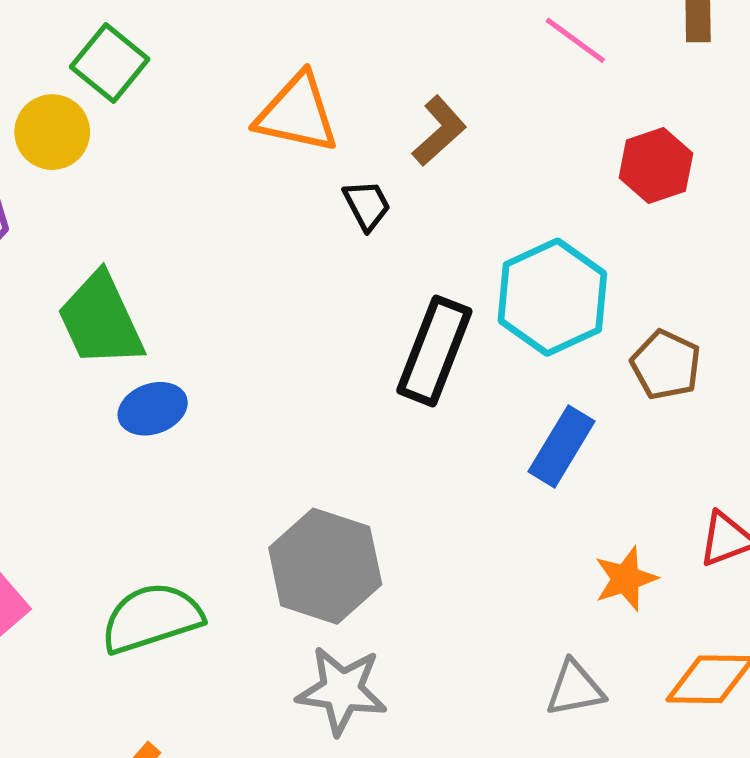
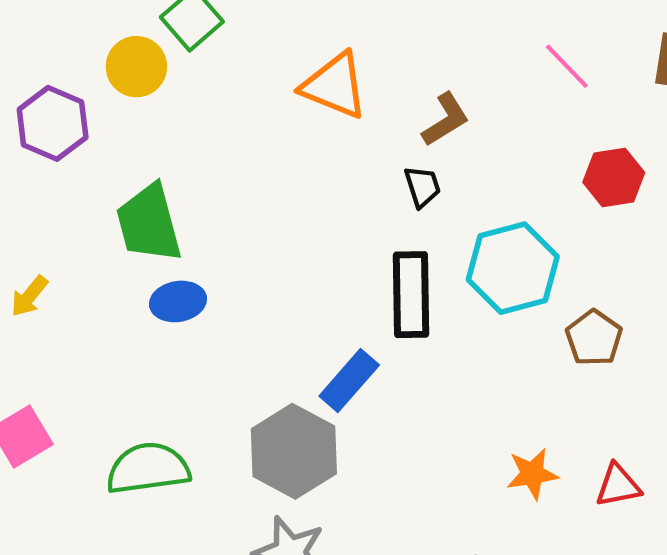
black trapezoid: (367, 205) -> (422, 187), moved
black rectangle: (434, 351) -> (411, 295), turned -32
blue rectangle: (562, 446) -> (349, 380), moved
orange star: (626, 579) -> (532, 474), moved

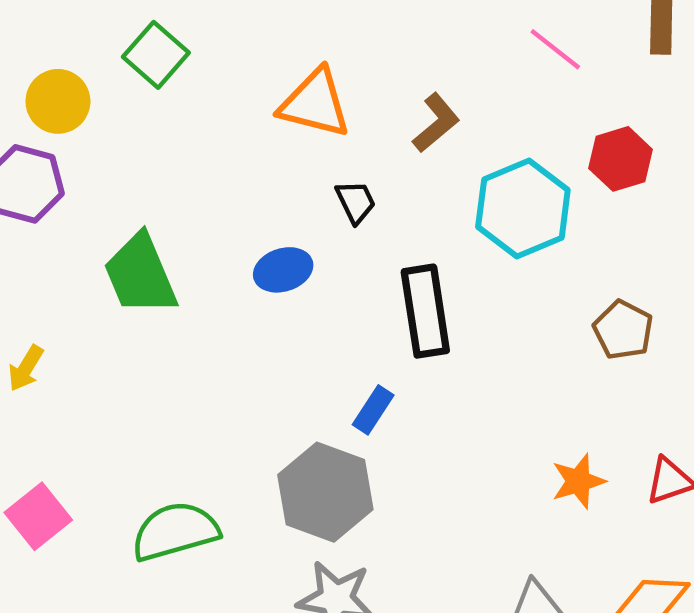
yellow circle: (136, 67) -> (58, 101), moved
black trapezoid: (422, 187) -> (356, 202), moved
cyan hexagon: (513, 268) -> (523, 208), moved
blue ellipse: (178, 301) -> (283, 270), moved
blue rectangle: (349, 380) -> (373, 410), size x0.7

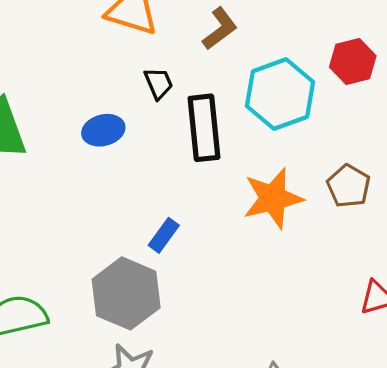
black rectangle: (425, 311) -> (204, 128), moved
orange star: (578, 481) -> (273, 198), moved, size x1.5

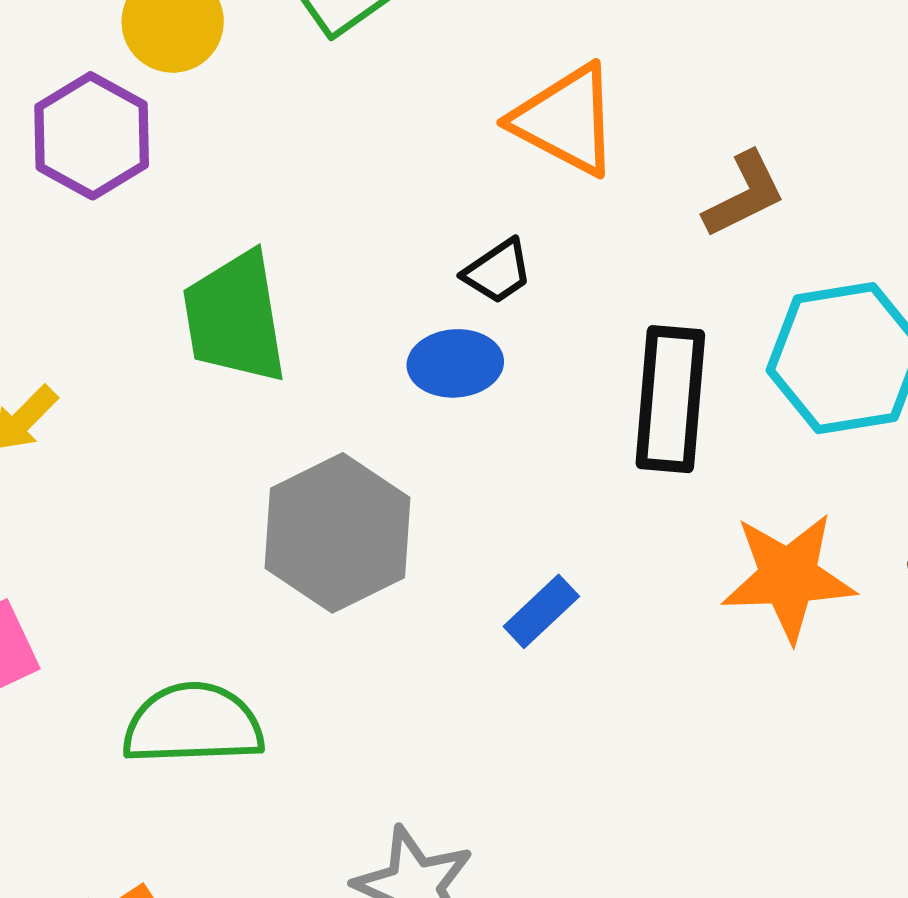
black trapezoid: (158, 83) -> (498, 271), moved, turned 68
gray hexagon: (126, 293) -> (338, 533), moved

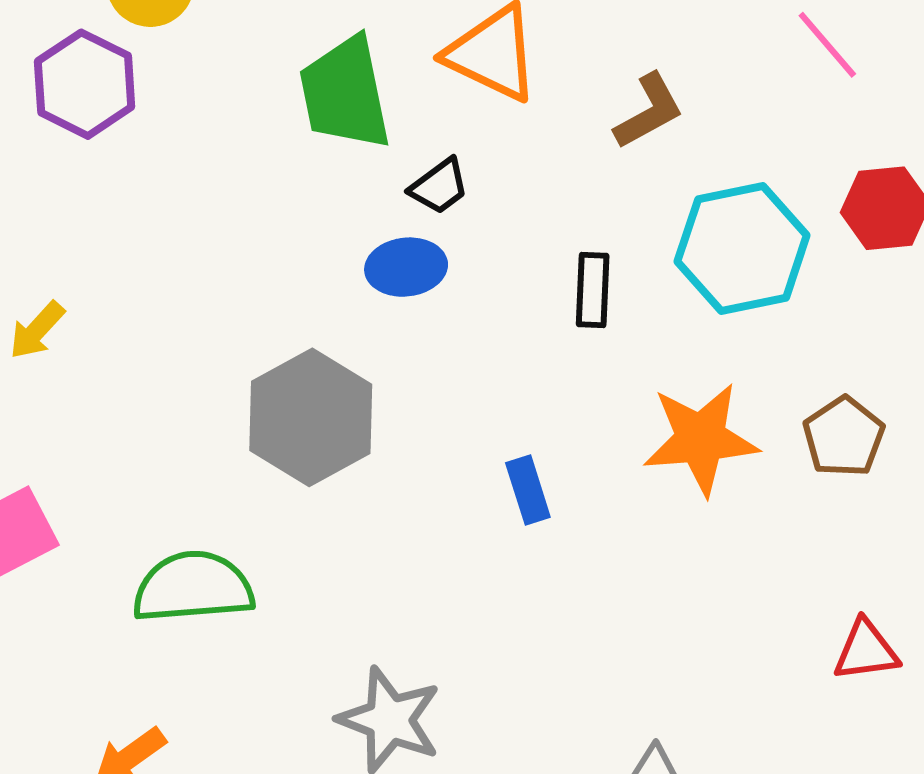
green trapezoid: (235, 318) -> (345, 93), moved
black rectangle: (670, 399) -> (593, 290), size x0.6
blue rectangle: (541, 611) -> (528, 490), moved, turned -62

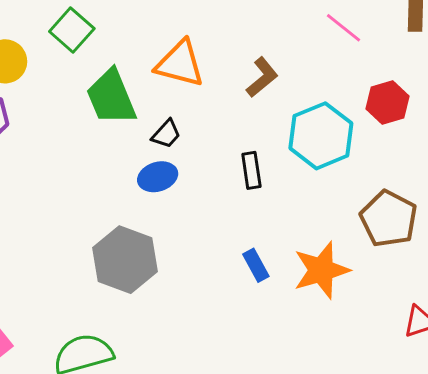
brown pentagon: (844, 437) -> (389, 219), size x1.4
orange star: (701, 439) -> (321, 270), moved
blue rectangle: (528, 490) -> (256, 265), moved

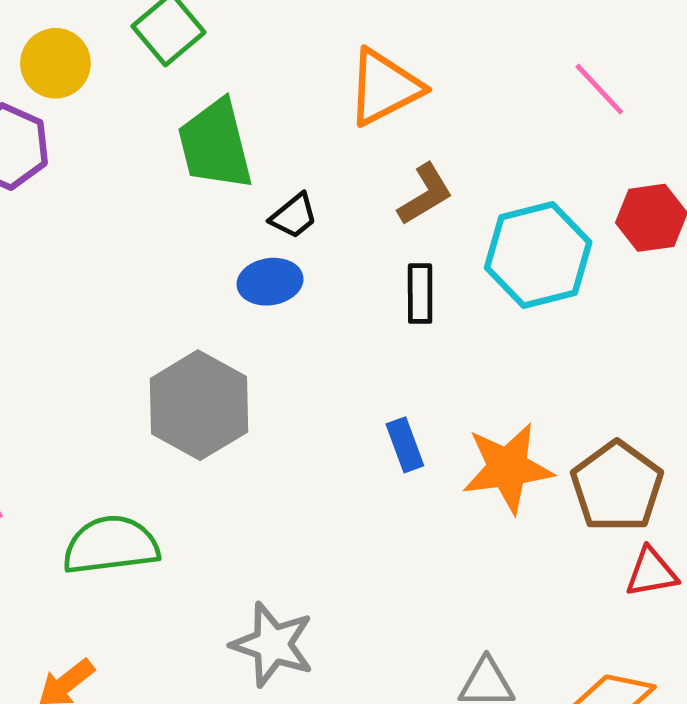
orange triangle: (180, 64) -> (384, 87), moved, turned -50
brown L-shape: (262, 77) -> (425, 194), moved
brown pentagon: (389, 219) -> (617, 487), moved

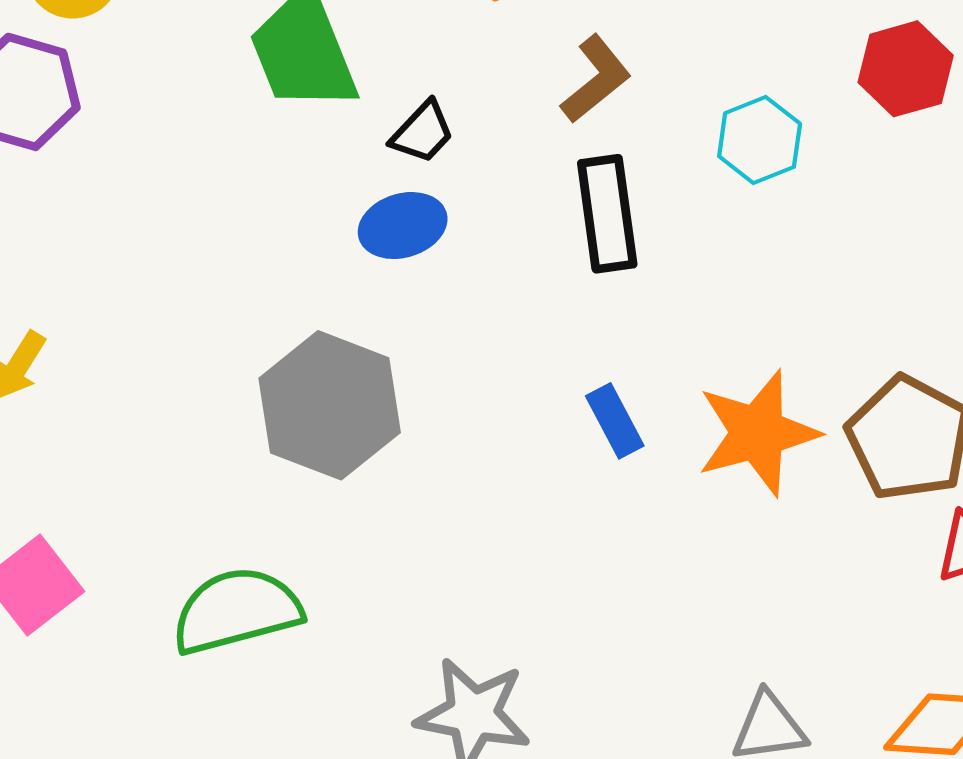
cyan hexagon: (538, 255) -> (760, 140), size x0.6
black rectangle: (420, 293) -> (607, 214), size x1.4

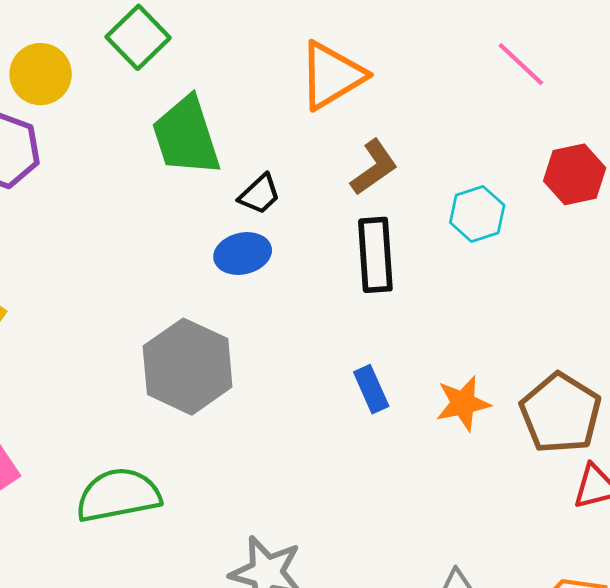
orange star: (758, 433) -> (463, 403), size x0.7

